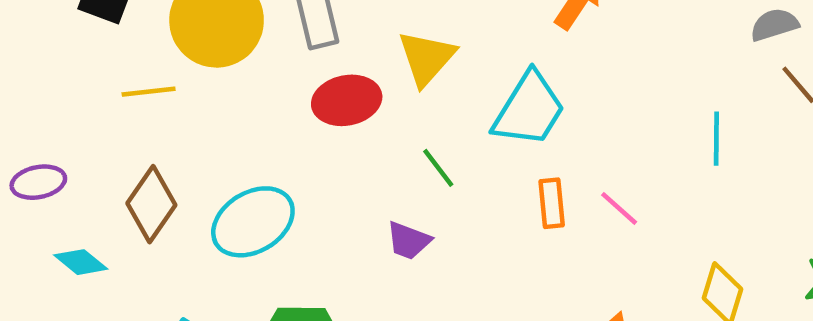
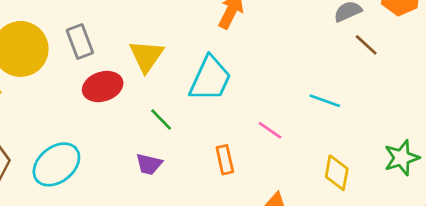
cyan line: (716, 139) -> (325, 101), moved, turned -64
orange rectangle: (552, 203) -> (225, 160), moved

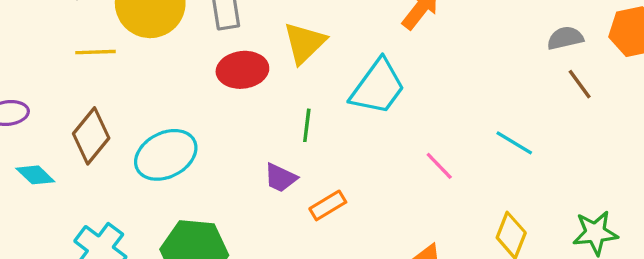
green line: (161, 119) -> (307, 125), turned 40
orange rectangle: (225, 160) -> (328, 205), moved, turned 60

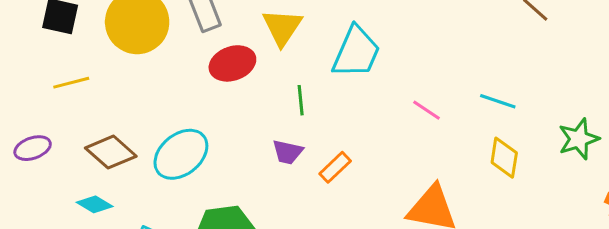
yellow line: (96, 52) -> (71, 83), moved
brown diamond: (91, 136) -> (111, 152), turned -75
cyan line: (514, 143) -> (498, 101), moved
cyan diamond: (35, 175) -> (95, 204), moved

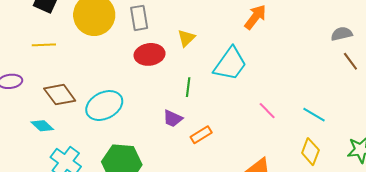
yellow triangle: (282, 27) -> (186, 38), size x0.7

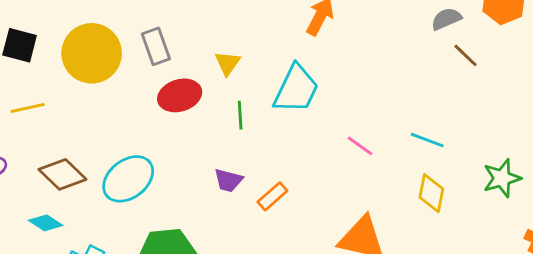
green line: (188, 87) -> (240, 115), moved

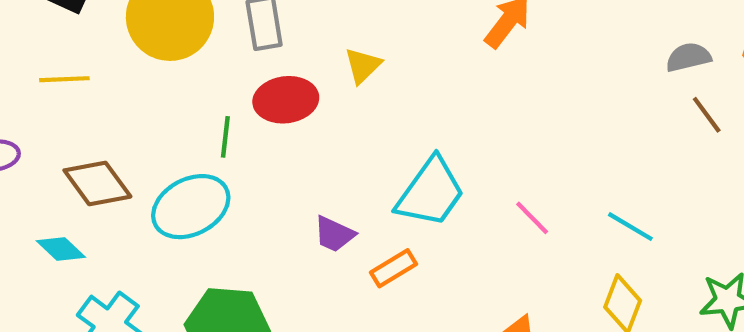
cyan trapezoid: (296, 89) -> (431, 192), moved
green line: (240, 115) -> (225, 137), moved

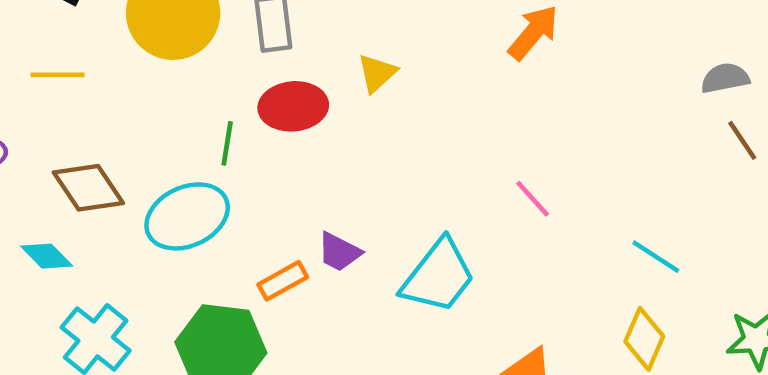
cyan trapezoid: (431, 192) -> (438, 276), moved
pink line: (532, 218) -> (533, 199), moved
orange rectangle: (394, 268) -> (283, 281), moved

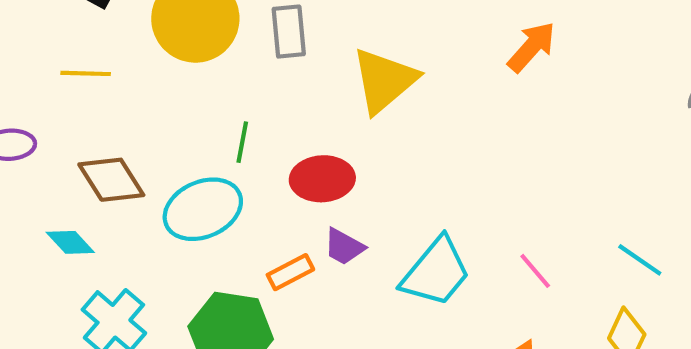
yellow triangle: (377, 73) -> (384, 81), size x1.8
red ellipse: (293, 106) -> (322, 179), moved
pink line: (533, 199) -> (535, 271), moved

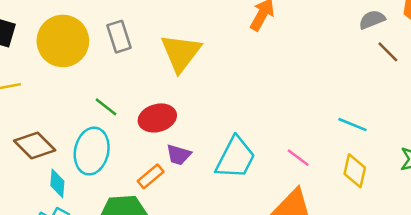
green line: (242, 142) -> (106, 107), turned -50
cyan ellipse: (203, 209) -> (92, 151), turned -42
cyan diamond: (70, 242) -> (57, 183), moved, turned 60
pink line: (535, 271) -> (298, 158), moved

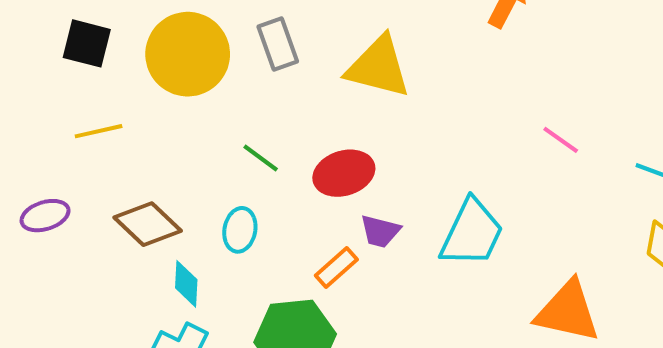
yellow triangle: (181, 53) -> (378, 67), turned -51
cyan ellipse: (92, 151) -> (240, 230), size x0.6
pink line: (298, 158) -> (561, 140), moved

